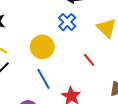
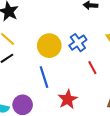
blue cross: (67, 22) -> (78, 43), moved

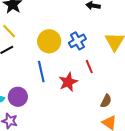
red star: (68, 99) -> (68, 82), moved

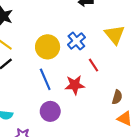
red star: (68, 82) -> (75, 85), turned 30
purple circle: (18, 97) -> (50, 111), moved

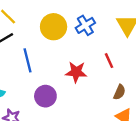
red line: (93, 65) -> (109, 61), moved
blue line: (45, 79) -> (28, 60), moved

